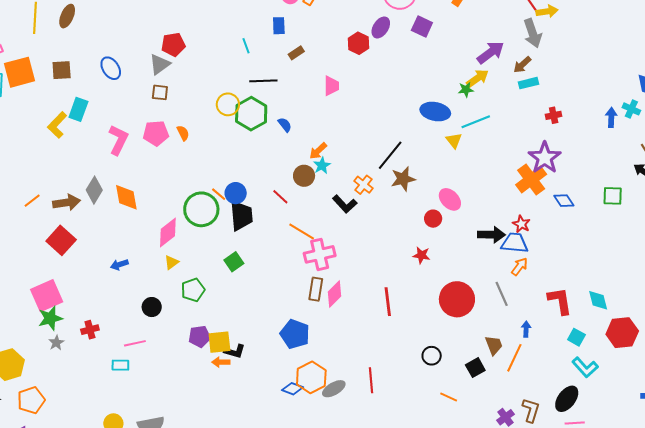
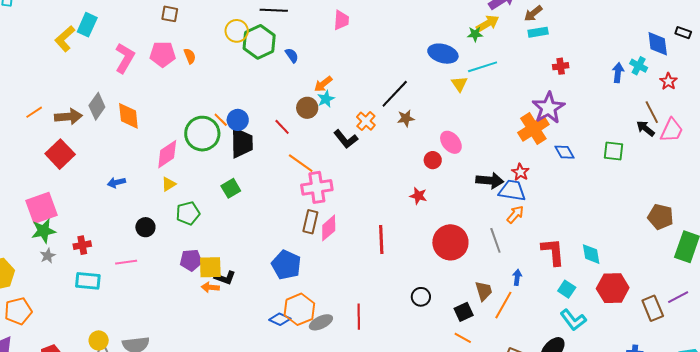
brown star: (403, 179) -> (406, 118), size x0.7
cyan rectangle: (120, 365) -> (88, 281), moved, size x1.4
orange line: (449, 397) -> (463, 338), moved

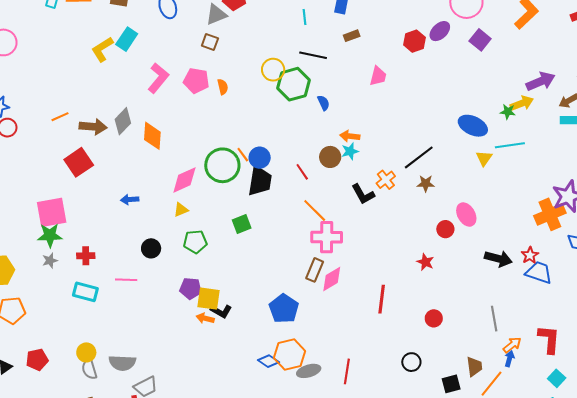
orange arrow: (323, 84) -> (350, 136), turned 36
blue trapezoid: (512, 191) -> (539, 273), moved
orange arrow: (515, 214) -> (512, 345), moved
red circle: (450, 242) -> (434, 318), moved, size x0.5

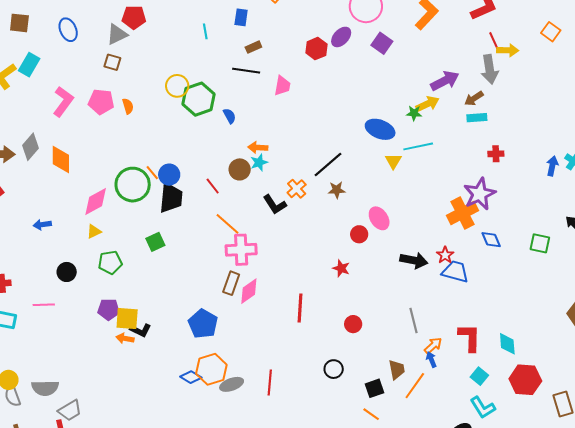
black line: (313, 55) -> (246, 71), moved
blue arrow: (510, 359) -> (431, 359), turned -35

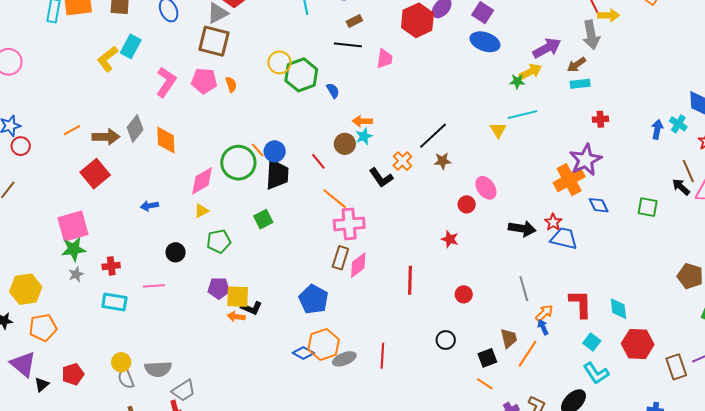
red hexagon: (316, 49) -> (417, 20), size x1.5
brown square: (112, 62) -> (214, 41), size x1.8
blue ellipse: (380, 129) -> (485, 42), moved

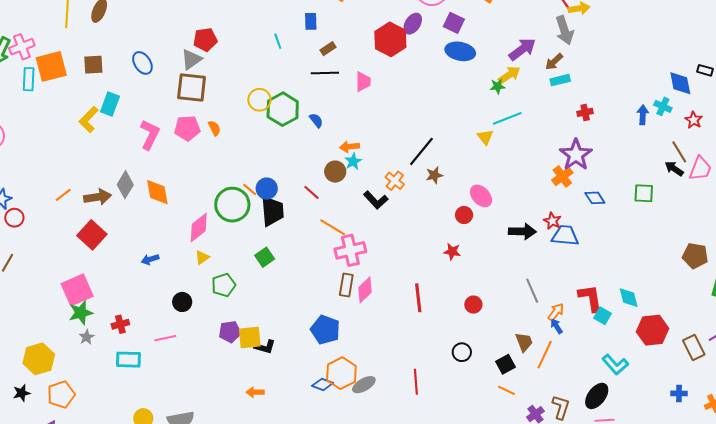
orange cross: (569, 180) -> (562, 176), size x0.7
orange arrow: (236, 317) -> (255, 392), moved
cyan square: (592, 342) -> (603, 316), moved
red line: (382, 356) -> (416, 382), moved

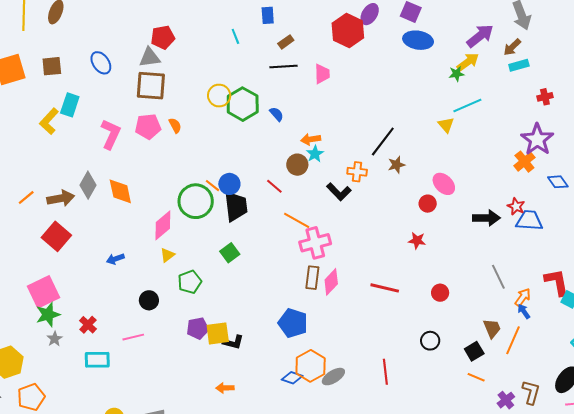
gray triangle: (191, 59) -> (150, 57), turned 30
orange cross: (395, 181) -> (357, 172), turned -30
red line: (418, 298) -> (385, 288), turned -68
red cross: (120, 324) -> (88, 325), turned -30

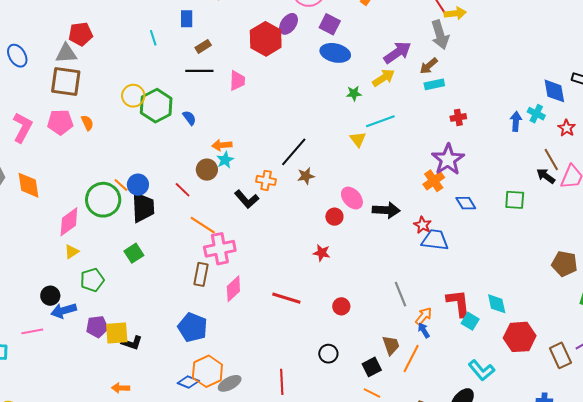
green star: (457, 74) -> (354, 93), moved
black arrow: (486, 218) -> (386, 210), moved
blue arrow: (115, 259) -> (64, 311), moved, size x1.4
brown rectangle: (312, 278) -> (201, 274), moved

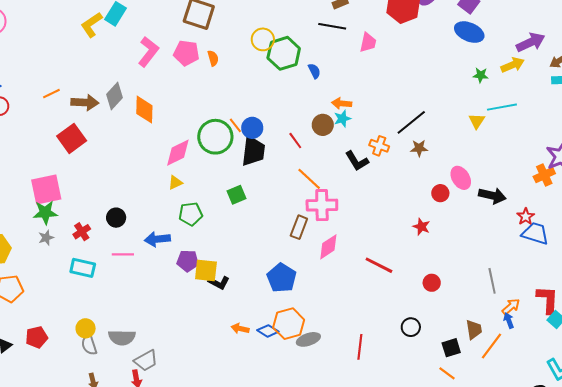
black circle: (50, 296) -> (116, 218), moved
orange arrow: (121, 388) -> (240, 329), moved

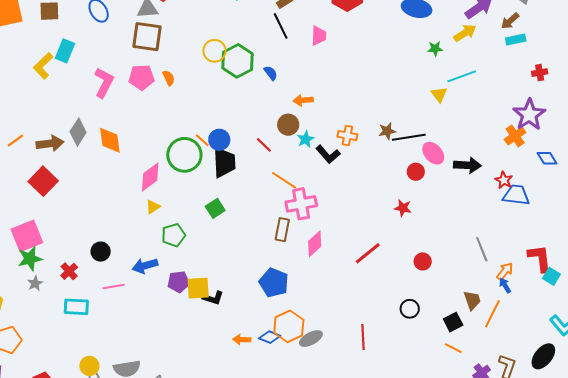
black line: (332, 26) -> (281, 26), turned 64
cyan star: (342, 119) -> (306, 139), moved
black line: (411, 122) -> (409, 137), moved, turned 40
red line: (379, 265) -> (368, 253), turned -56

